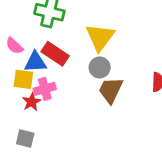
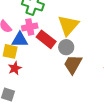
red rectangle: (55, 54) -> (46, 39), moved
pink cross: (45, 89) -> (30, 27), moved

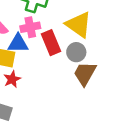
yellow triangle: (68, 25) -> (79, 25), turned -35
red rectangle: (46, 39) -> (51, 43), turned 30

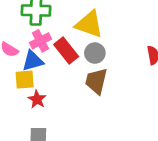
brown trapezoid: (85, 73) -> (96, 81), moved

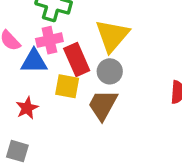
yellow triangle: (89, 24) -> (112, 36), turned 36
yellow square: (25, 80) -> (67, 86), moved

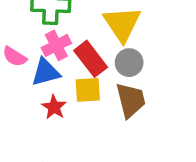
brown trapezoid: (103, 105) -> (131, 100), turned 152
red star: (27, 108) -> (54, 107), moved

